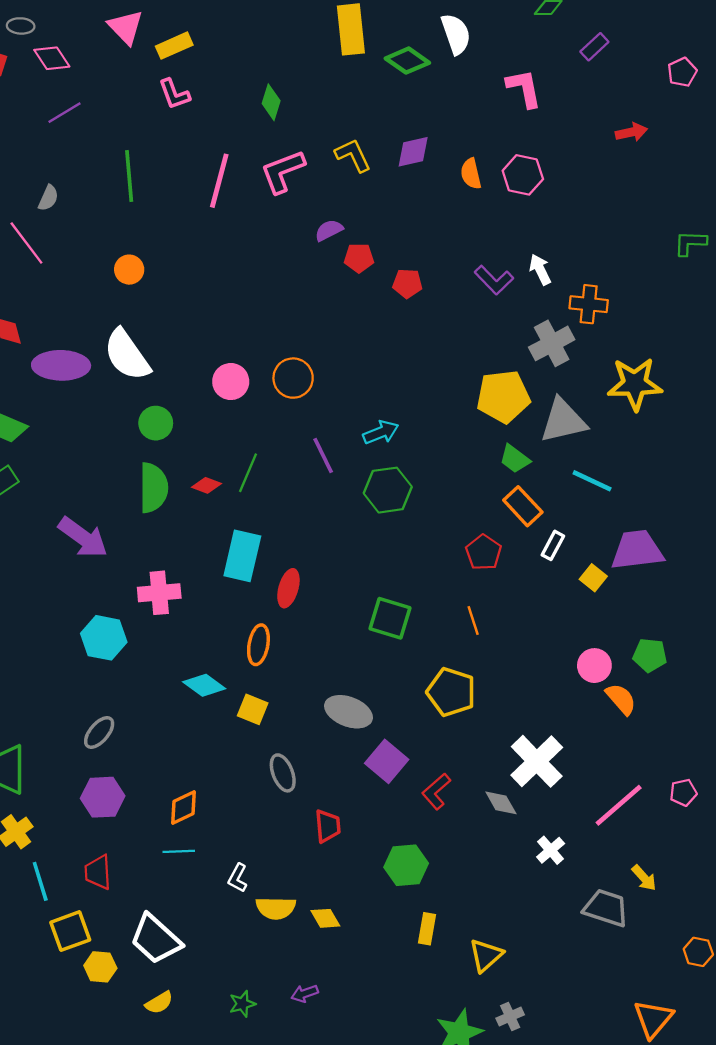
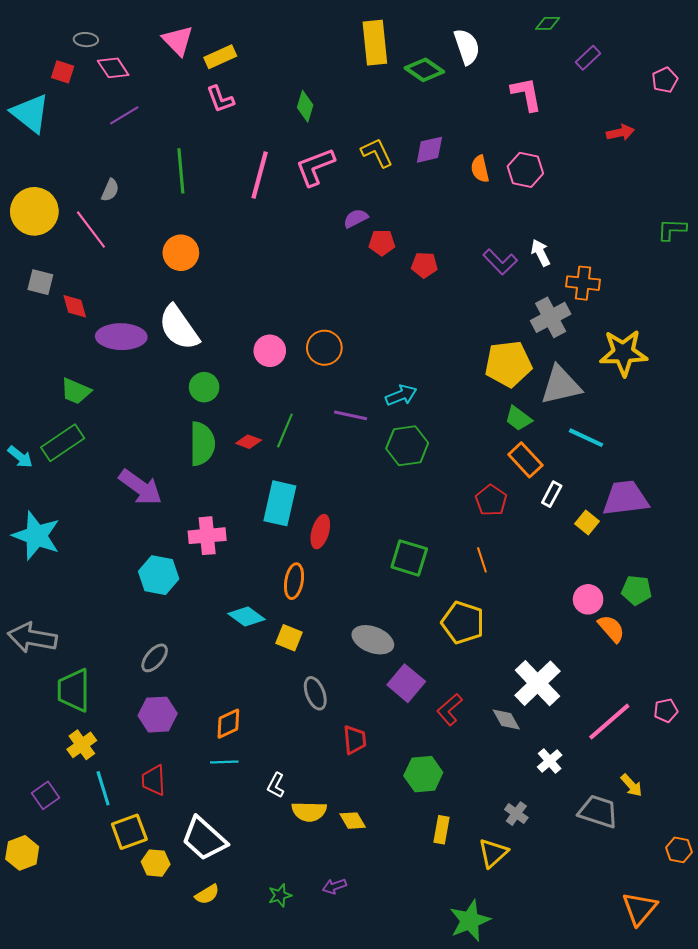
orange circle: (129, 270) -> (181, 253), size x1.4
purple line: (323, 455) -> (351, 415), turned -52
gray cross: (510, 1016) -> (516, 814), moved, turned -30

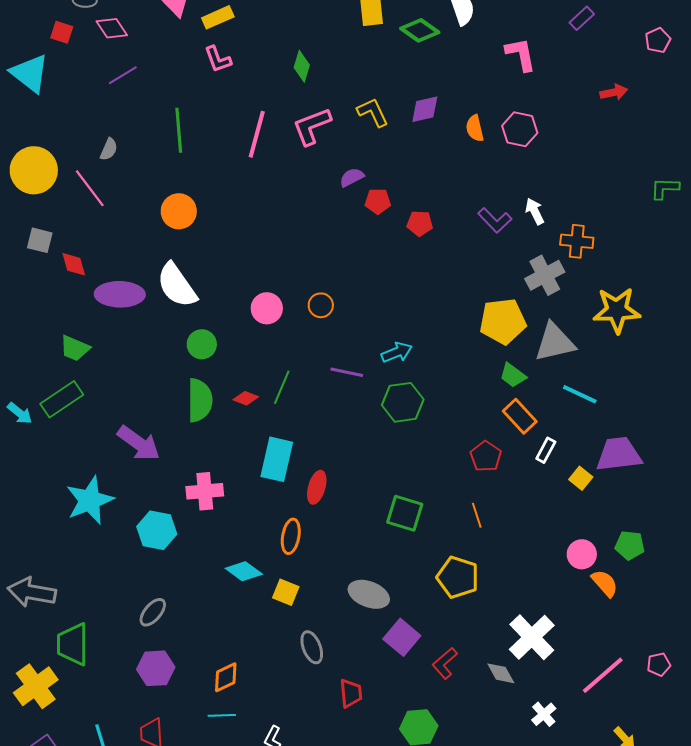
orange circle: (324, 348) -> (321, 305), size x0.7
cyan star: (36, 536) -> (90, 500), moved, turned 30
yellow cross: (82, 745) -> (36, 686), moved, size x1.5

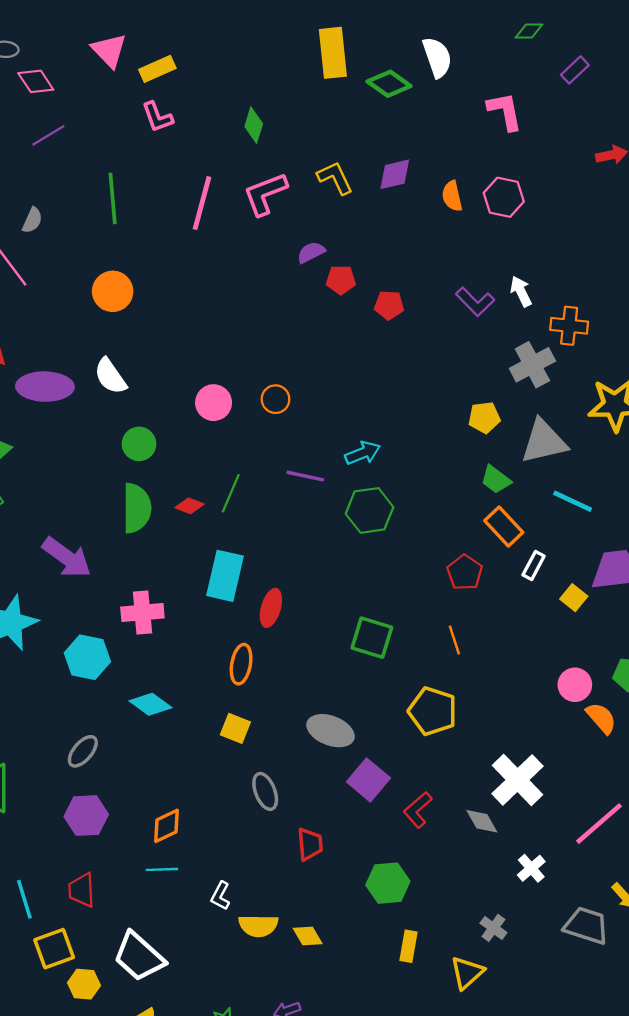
white semicircle: (177, 285) -> (110, 376), size x0.7
yellow pentagon: (503, 321) -> (484, 418), size x0.6
cyan diamond: (244, 571) -> (150, 704), moved

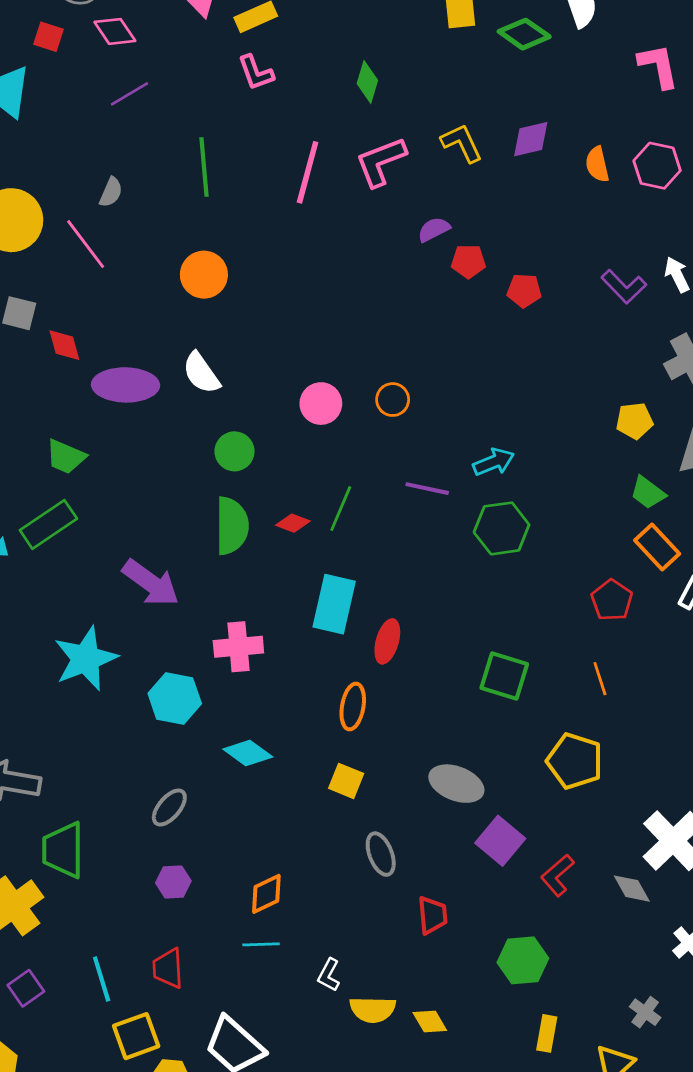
purple hexagon: (86, 816) -> (173, 882), size x0.7

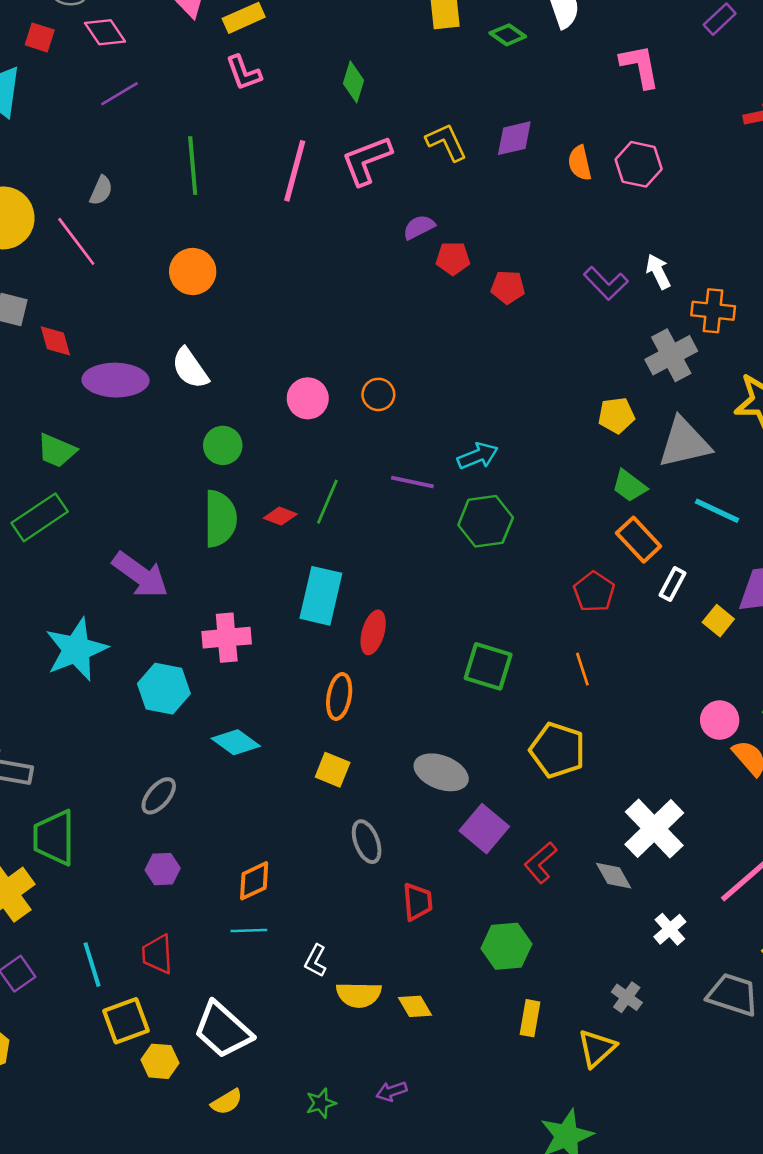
green diamond: (524, 34) -> (508, 35), size x0.7

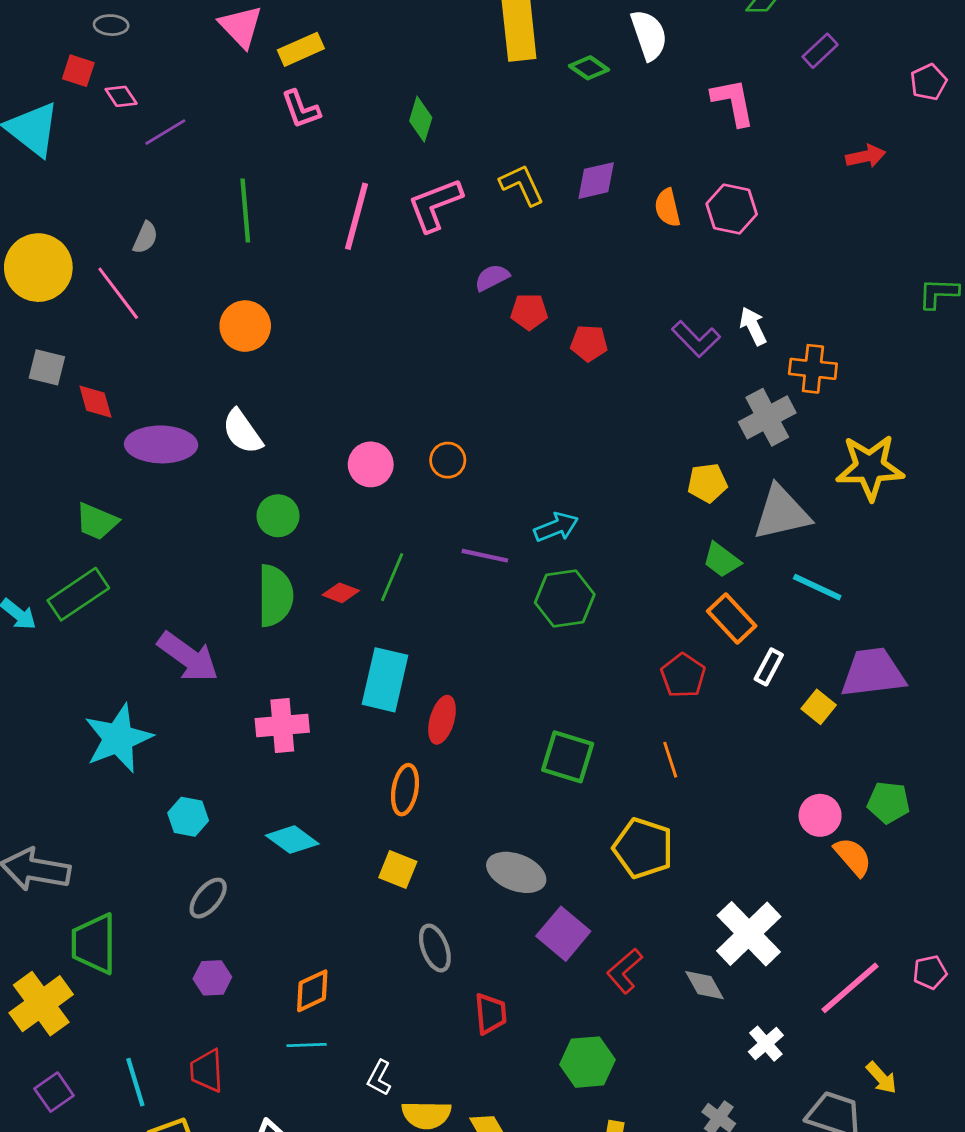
pink diamond: (105, 32) -> (121, 96), moved, size x0.7
cyan hexagon: (164, 689) -> (188, 817), moved, size x0.7

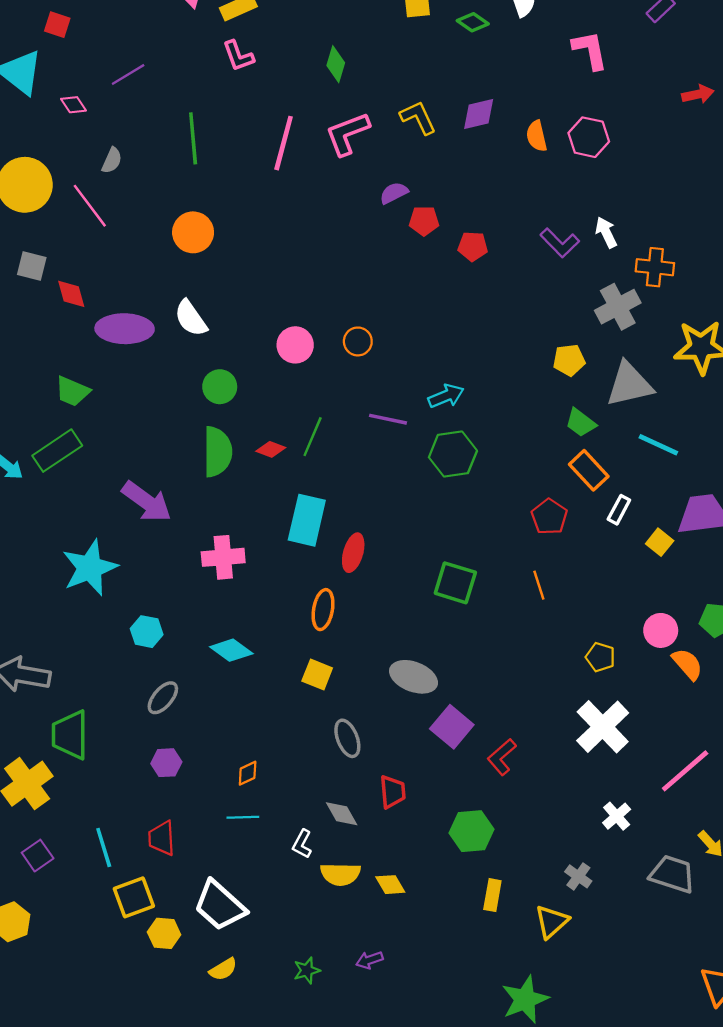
pink diamond: (121, 96) -> (73, 105), moved
yellow pentagon: (643, 848) -> (600, 657), moved, size x0.6
gray diamond: (705, 985) -> (342, 814), moved
orange diamond: (312, 991) -> (248, 773), size x0.7

